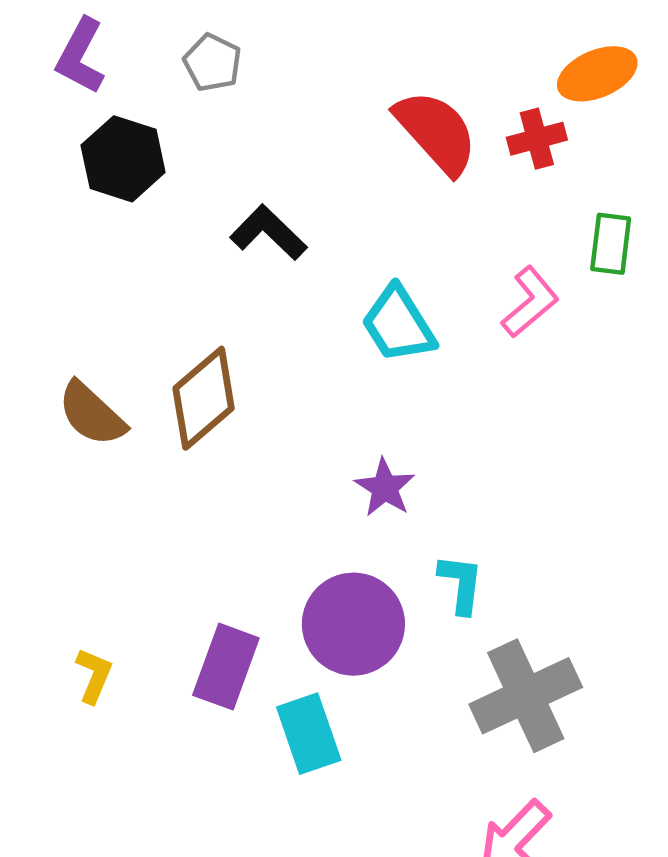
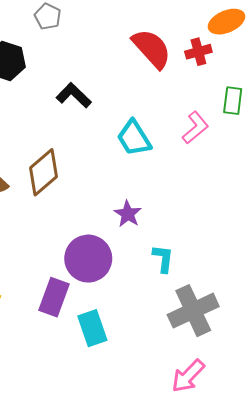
purple circle: (353, 624) -> (88, 259), moved

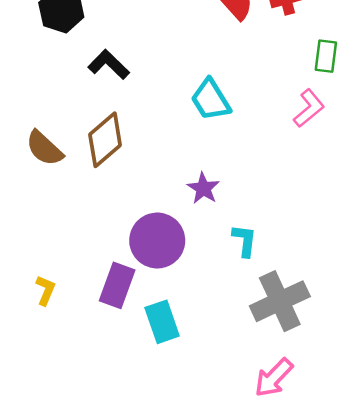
black L-shape: (74, 95) -> (109, 65), moved
pink L-shape: (195, 128) -> (309, 108), moved

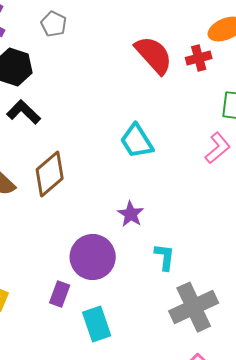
black L-shape: (109, 65) -> (24, 112), moved
purple rectangle: (117, 285) -> (60, 294), size x0.7

